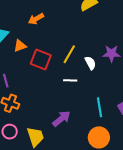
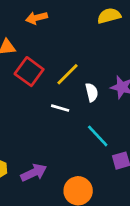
cyan line: (99, 107) -> (98, 136), moved, turned -48
purple arrow: (61, 119) -> (34, 173), moved

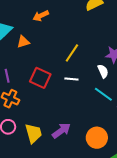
red square: (29, 72) -> (40, 78), moved
white semicircle: (92, 92) -> (103, 71), moved

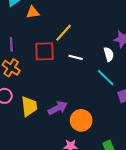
yellow line: (72, 53) -> (64, 33), moved
red square: (40, 78) -> (44, 51), turned -35
orange circle: (97, 138) -> (81, 120), moved

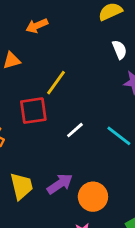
white semicircle: (109, 54) -> (119, 50), moved
white line: (76, 57) -> (75, 130), moved, turned -48

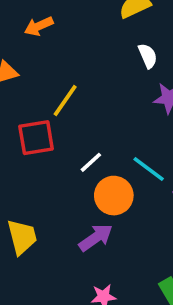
purple arrow: (60, 184) -> (96, 238), moved
orange circle: (93, 197) -> (114, 196), moved

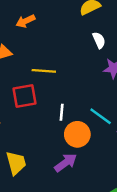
yellow line: (65, 101) -> (44, 71), turned 60
white line: (91, 162) -> (62, 112), turned -42

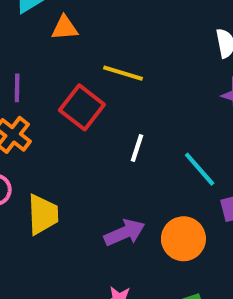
red square: (25, 96) -> (82, 107), turned 35
orange circle: (77, 134) -> (183, 239), moved

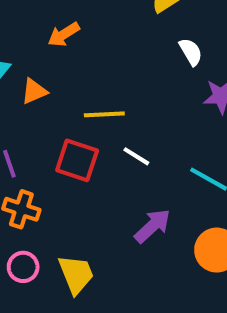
white line: (137, 148) -> (136, 156), moved, turned -56
purple arrow: (124, 233) -> (153, 226), moved

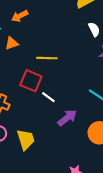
orange arrow: (64, 34) -> (20, 16), moved
white line: (136, 156) -> (48, 97), moved

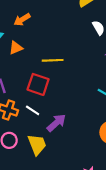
white line: (48, 97) -> (33, 110), moved
purple arrow: (67, 118) -> (56, 123), moved

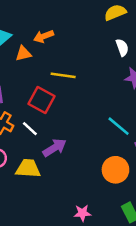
orange arrow: (22, 20) -> (44, 36), moved
yellow trapezoid: (37, 145) -> (28, 169), turned -75

